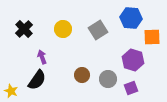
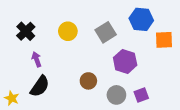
purple arrow: (42, 57) -> (37, 59), moved
purple hexagon: (133, 60) -> (125, 61), moved
gray circle: (108, 79) -> (116, 95), moved

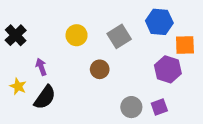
black cross: (26, 31) -> (16, 35), moved
purple hexagon: (125, 61) -> (168, 69), moved
brown circle: (88, 81) -> (100, 69), moved
yellow star: (12, 98) -> (18, 86), moved

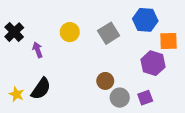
purple arrow: (41, 67) -> (38, 50), moved
brown circle: (100, 69) -> (105, 81), moved
yellow star: (18, 86) -> (16, 94), moved

